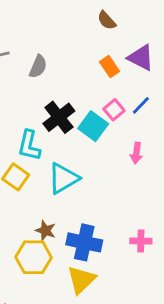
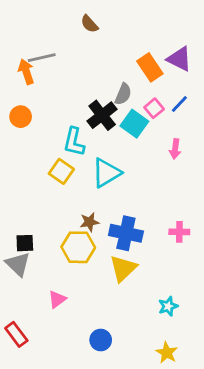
brown semicircle: (107, 20) -> (89, 24), moved
gray semicircle: (38, 67) -> (123, 94), moved
orange rectangle: (110, 67) -> (150, 67), size x1.4
brown star: (45, 230) -> (89, 222), turned -30

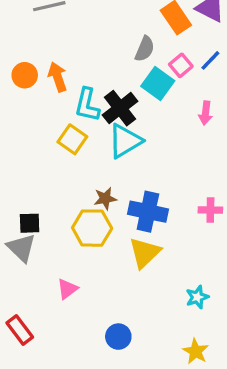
orange arrow: (26, 72) -> (58, 77), moved
black cross: (102, 115) -> (120, 108), moved

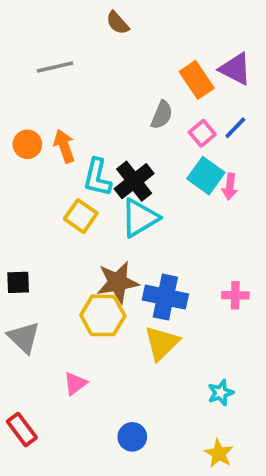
cyan square: (158, 83) -> (206, 176), moved
brown star: (105, 198) -> (118, 282), size x1.6
black square: (30, 223) -> (18, 282), moved

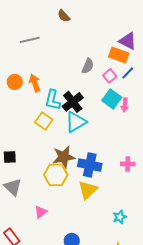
orange rectangle: (197, 80) -> (119, 55), moved, turned -36

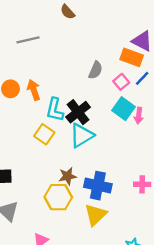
brown star: (64, 157) -> (68, 176), size x0.7

